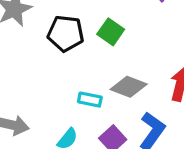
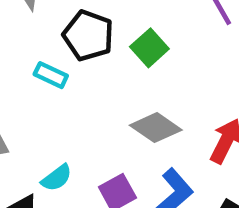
cyan rectangle: (90, 100) -> (51, 75), moved

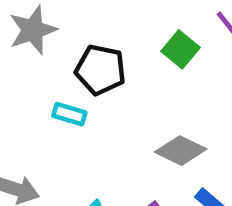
green square: (149, 48) -> (180, 49), moved

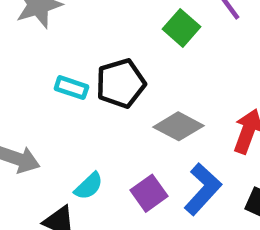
black pentagon: (100, 70) -> (121, 83), moved, turned -30

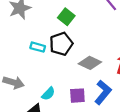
green square: (181, 28) -> (66, 17), moved
purple square: (149, 193) -> (77, 96), turned 35

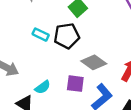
purple square: (77, 96) -> (75, 84), moved

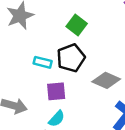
purple square: (75, 84) -> (56, 91), moved

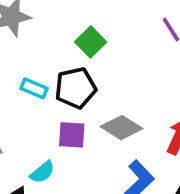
purple square: (56, 91) -> (72, 135), moved

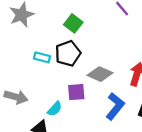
purple square: (72, 135) -> (76, 92), moved

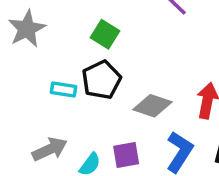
purple square: (76, 92) -> (126, 155), moved
gray arrow: (16, 97) -> (50, 149), moved, turned -35

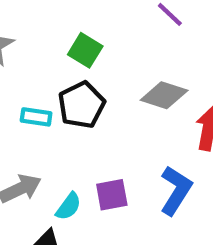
gray diamond: (152, 106) -> (164, 95), moved

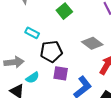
black pentagon: (82, 105) -> (51, 51), moved
purple square: (112, 195) -> (61, 73), moved

